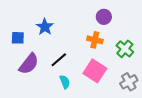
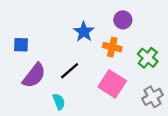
blue star: (45, 27) -> (84, 32), moved
cyan semicircle: (65, 82) -> (59, 102), moved

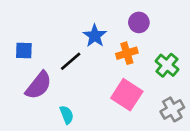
orange cross: (112, 47) -> (127, 53), turned -30
black line: (70, 71) -> (71, 61), moved

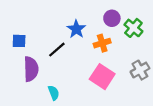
green cross: (167, 65) -> (133, 28), moved
purple semicircle: (39, 85) -> (31, 69), turned -40
gray cross: (172, 109) -> (140, 70), moved

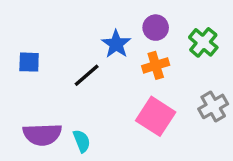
purple circle: (112, 18) -> (156, 28), moved
purple semicircle: (31, 69) -> (42, 134), moved, turned 90

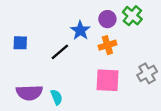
green cross: (203, 42) -> (132, 16), moved
pink square: (156, 116) -> (107, 80), turned -30

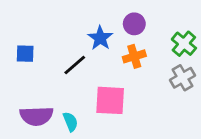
green cross: (132, 16) -> (184, 44), moved
gray cross: (147, 73) -> (182, 78), moved
pink square: (107, 80) -> (110, 100), moved

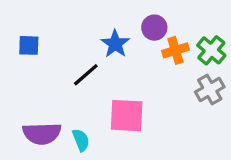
blue square: (25, 54) -> (29, 45), moved
orange cross: (134, 56) -> (175, 50), moved

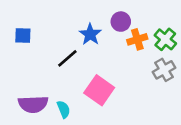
pink square: (127, 116) -> (99, 90), turned 32

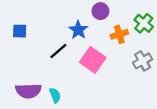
purple circle: (121, 22) -> (100, 11), moved
green cross: (165, 39) -> (144, 23), moved
pink square: (99, 90) -> (93, 60), moved

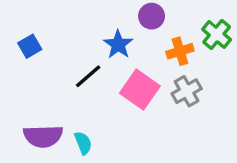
blue square: (20, 31) -> (30, 46), turned -32
gray cross: (143, 61) -> (187, 91), moved

